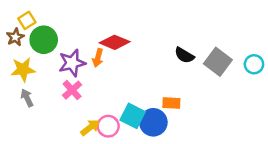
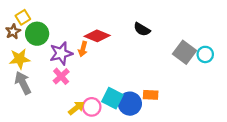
black semicircle: (184, 55) -> (142, 29), moved
cyan circle: (254, 64) -> (205, 54), moved
gray arrow: (27, 98) -> (23, 83), size x1.5
orange rectangle: (171, 103) -> (151, 95), moved

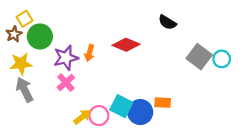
black semicircle: (142, 29) -> (167, 22), moved
red diamond: (97, 36) -> (126, 45), moved

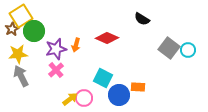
yellow square: (25, 19) -> (21, 16), size x1.6
cyan square: (121, 106) -> (103, 78), moved

